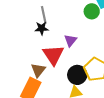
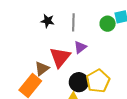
gray line: (44, 15) -> (73, 22), moved
black star: (42, 28) -> (47, 21), moved

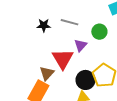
gray line: (73, 22) -> (70, 22), turned -66
green circle: (108, 24) -> (99, 32), moved

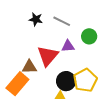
purple triangle: (81, 45) -> (68, 46), turned 32
brown triangle: (47, 73) -> (29, 67), turned 35

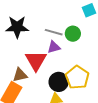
black star: (36, 19) -> (17, 27), size x1.6
gray line: (62, 21) -> (54, 32), moved

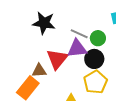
purple triangle: (54, 47) -> (77, 49), size x1.5
black circle: (59, 82) -> (94, 59), moved

